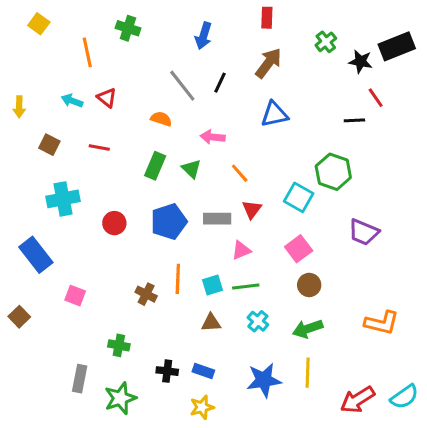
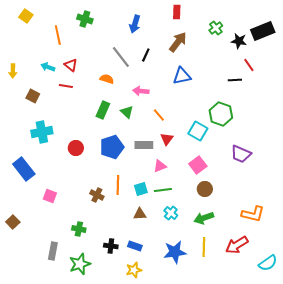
red line: (99, 148) -> (66, 86), moved
brown square: (19, 317) -> (13, 222), moved
red arrow: (357, 400) -> (237, 245), moved

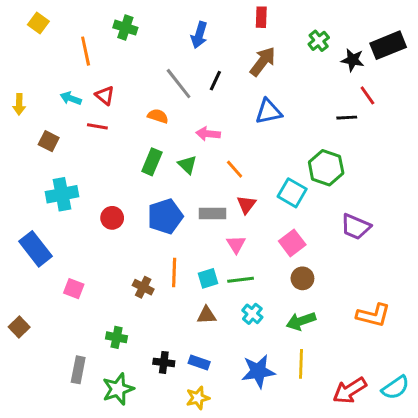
pink triangle: (160, 166) -> (236, 244), turned -40
red arrow: (237, 245) -> (350, 390), moved

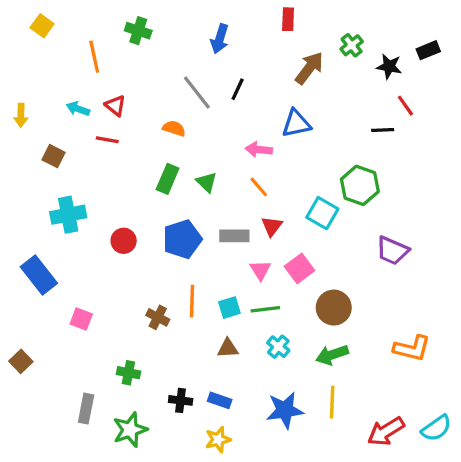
black rectangle: (388, 45) -> (428, 50), size x0.6
brown arrow: (263, 61) -> (309, 68), moved
pink arrow: (208, 134) -> (259, 150), moved
pink square: (292, 243) -> (299, 268), moved
brown circle: (302, 278) -> (334, 308), size x1.4

